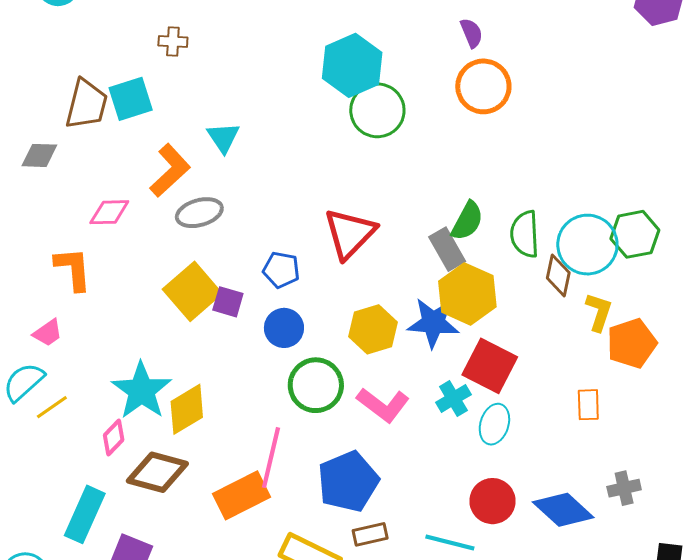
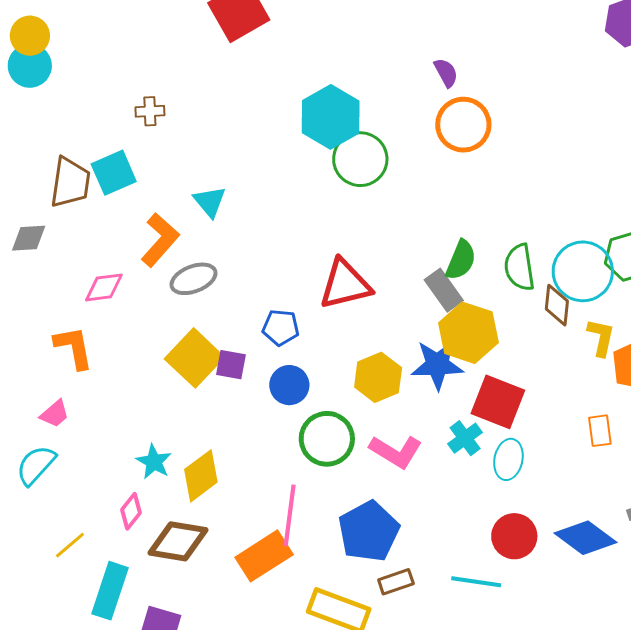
red triangle: (350, 233) -> (345, 284), turned 38
cyan star: (141, 391) -> (154, 462), size x0.6
yellow line: (52, 407) -> (70, 545), moved

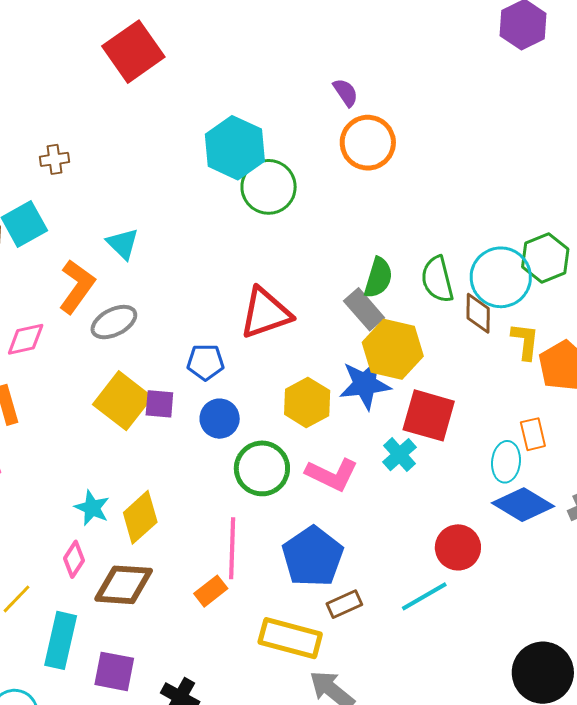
cyan ellipse: (508, 459) -> (506, 462), moved
blue diamond: (586, 538) -> (523, 505), moved
orange rectangle: (264, 556) -> (211, 591), size x0.6
cyan line: (476, 582) -> (424, 596), turned -33

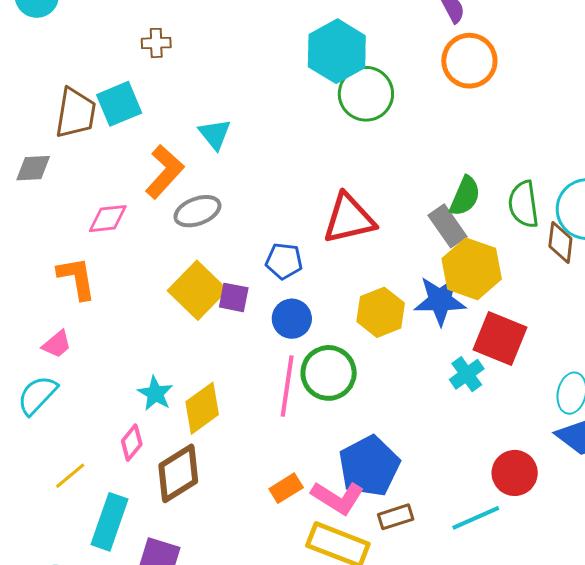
pink L-shape: (332, 474) -> (338, 498), moved
pink line: (232, 548) -> (287, 386), moved
brown diamond: (124, 585) -> (178, 473), turned -42
orange rectangle: (211, 591) -> (286, 488), moved

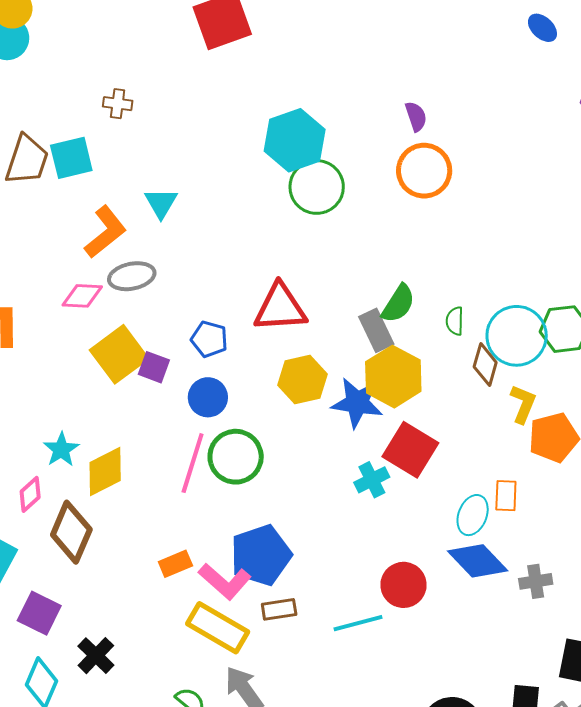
green semicircle: (524, 204) -> (455, 321), size x0.6
pink diamond: (108, 219) -> (82, 296), moved
yellow hexagon: (381, 312) -> (302, 380), moved
brown diamond: (178, 473) -> (71, 532), turned -44

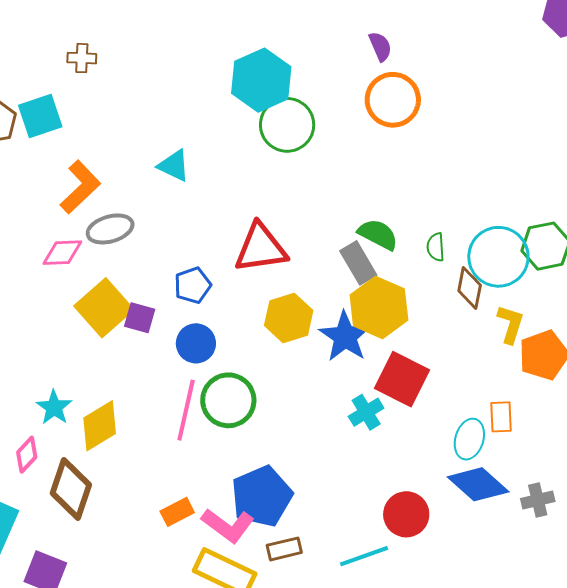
cyan triangle: (161, 203) -> (174, 166), moved, turned -30
green semicircle: (398, 304) -> (378, 234), turned -90
blue pentagon: (209, 339) -> (193, 285), turned -30
blue star: (357, 403) -> (345, 337), turned 30

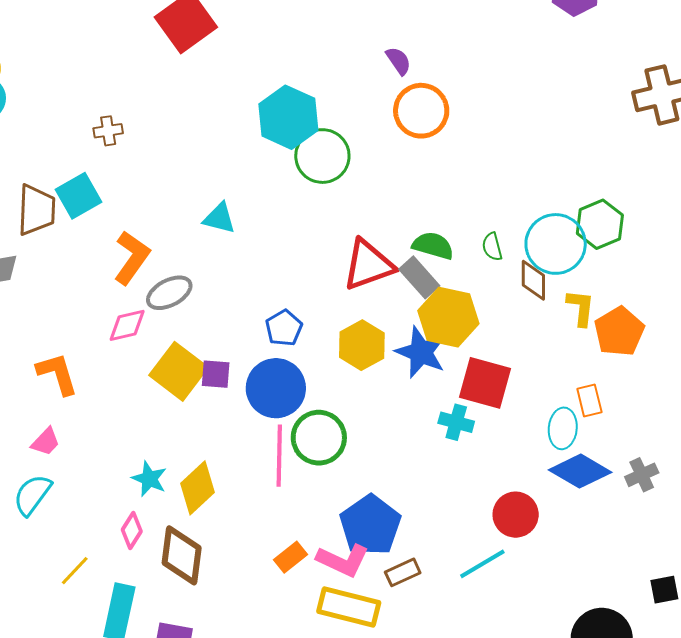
red triangle: (261, 248) -> (368, 265), moved
blue pentagon: (193, 285) -> (284, 328), moved
blue circle: (196, 343) -> (276, 388), size x1.5
cyan cross: (366, 412) -> (456, 422), turned -32

